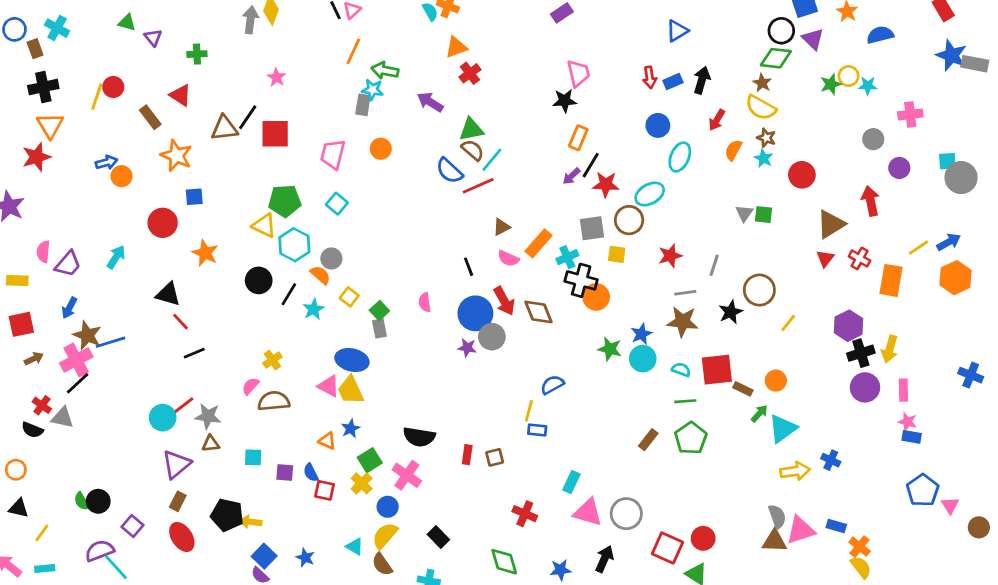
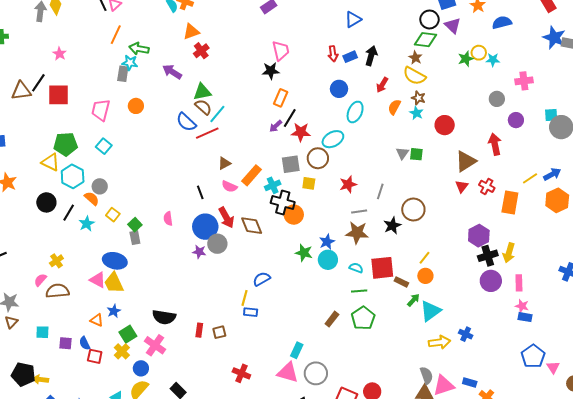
yellow line: (788, 323) -> (424, 258), moved
brown triangle: (211, 444) -> (11, 322), turned -40
cyan rectangle: (571, 482) -> (297, 350), moved

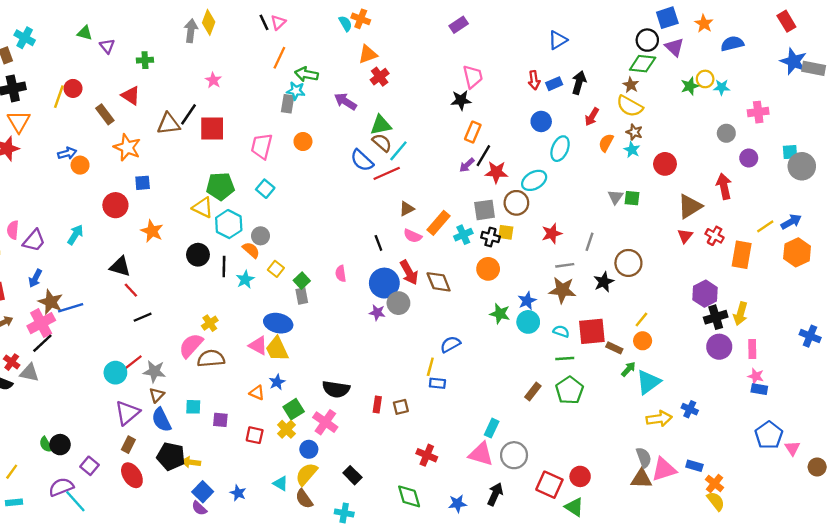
black cross: (283, 202) -> (490, 237), moved, size x0.7
black line: (69, 213) -> (224, 267), turned -30
pink semicircle: (40, 280) -> (191, 346), size x1.6
blue semicircle: (85, 343) -> (161, 420), moved, size x1.5

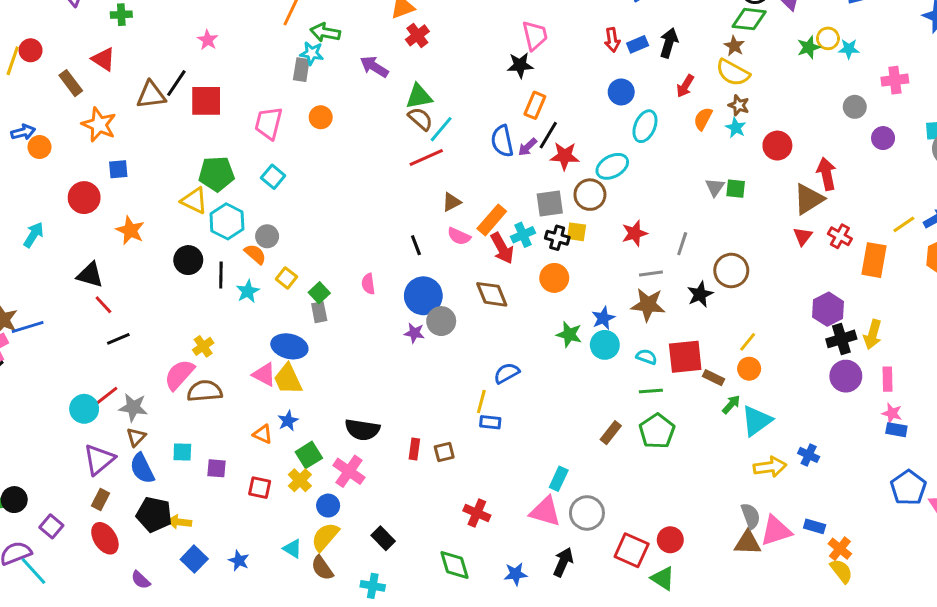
blue semicircle: (362, 160) -> (502, 141), moved, turned 35
red arrow: (724, 186) -> (826, 174), moved
red arrow: (409, 272) -> (502, 248), moved
purple semicircle: (199, 508) -> (141, 580), moved

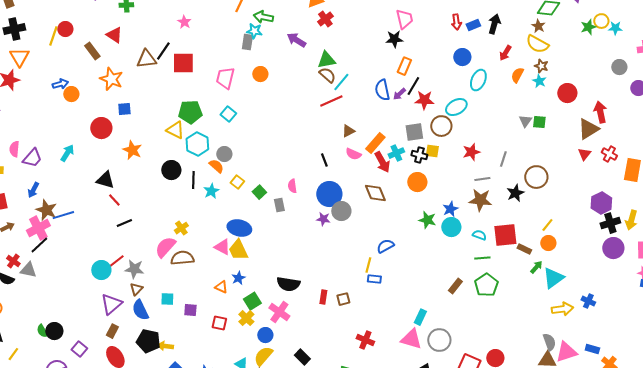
gray rectangle: (319, 312) -> (279, 205), moved

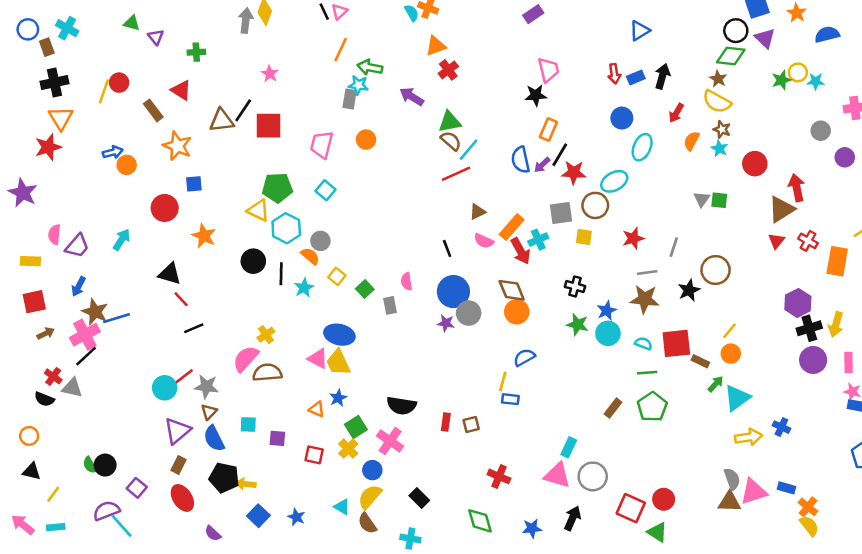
black cross: (419, 155) -> (575, 286), moved
orange circle: (417, 182) -> (517, 312), moved

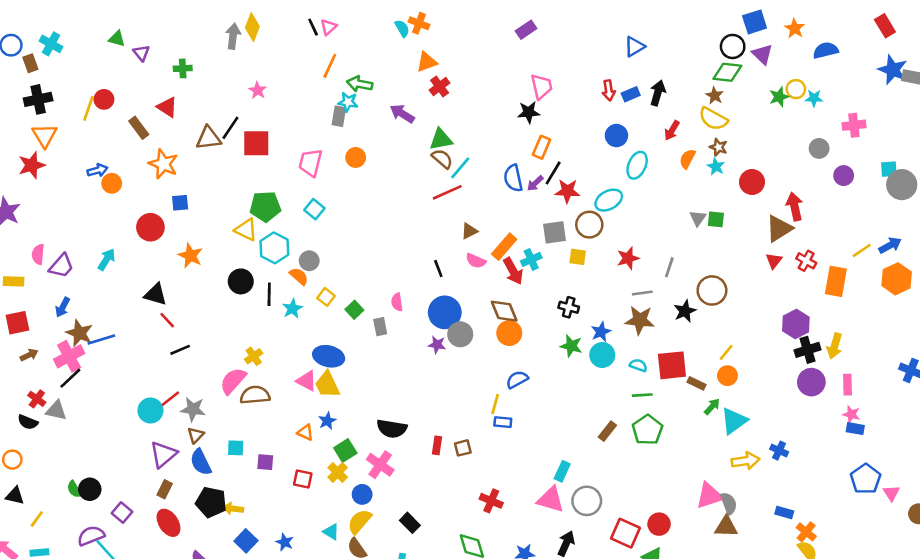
pink triangle: (754, 492) -> (709, 496), moved

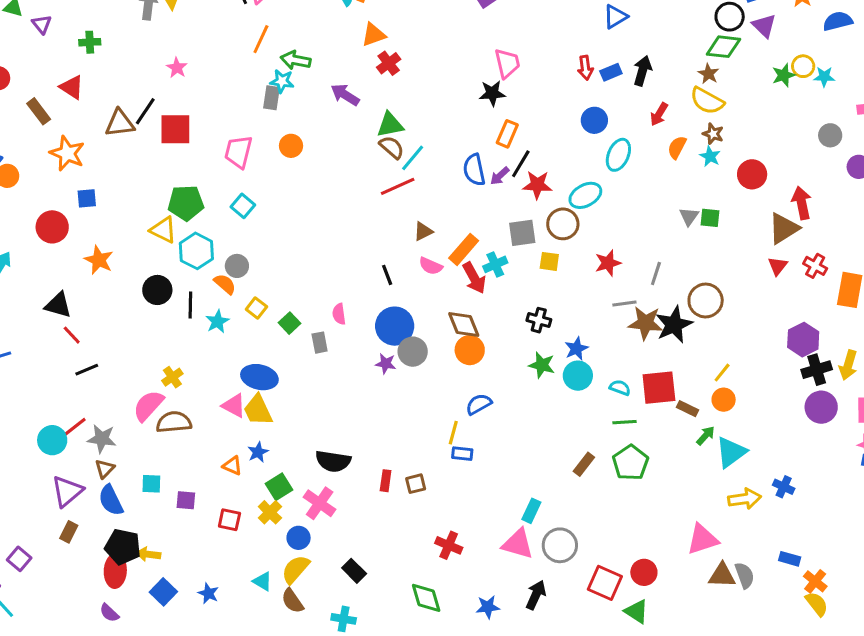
black star: (685, 311) -> (674, 325), size x1.4
brown star: (640, 320) -> (645, 323), moved
gray semicircle: (729, 503) -> (745, 575), moved
red ellipse: (168, 523) -> (115, 571), moved, turned 36

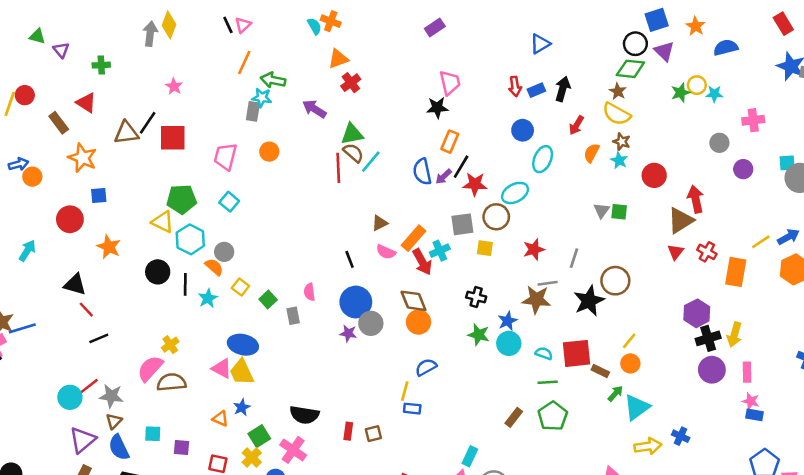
red line: (398, 186) -> (338, 168), moved, turned -68
brown star: (645, 323) -> (536, 300), moved

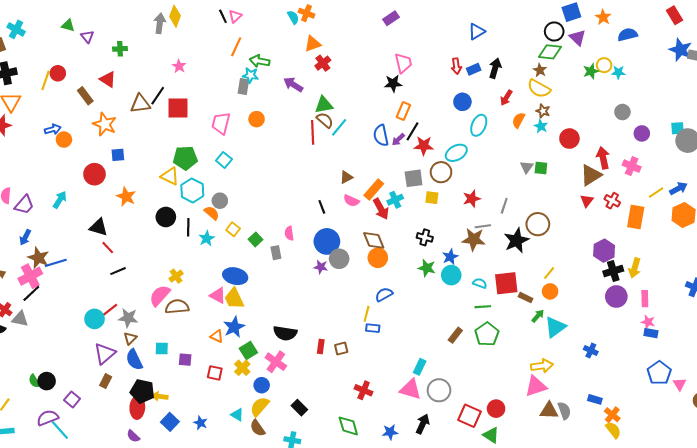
pink cross: (753, 120) -> (632, 166), moved, turned 30
blue star: (242, 407) -> (234, 327), size x1.5
yellow arrow: (648, 446) -> (542, 366), moved

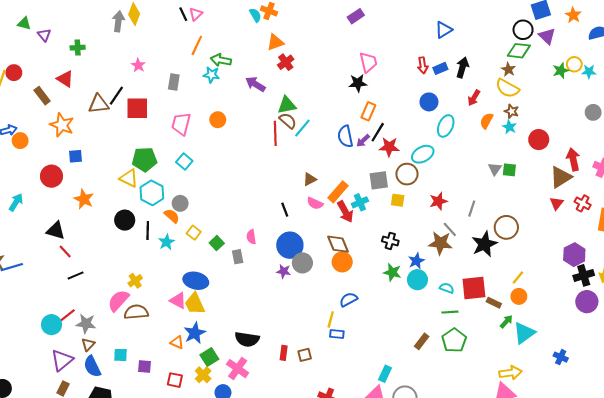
gray rectangle: (243, 87) -> (174, 82), moved
gray line: (483, 226) -> (450, 229), turned 56

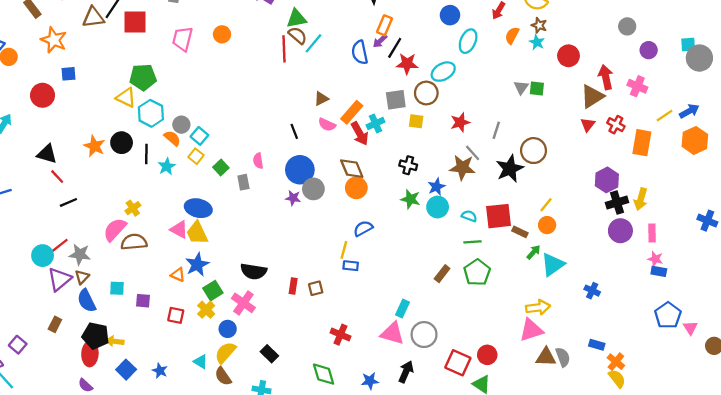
purple arrow: (363, 141) -> (380, 41), moved
cyan square: (184, 162) -> (199, 136), moved
orange star: (84, 199) -> (94, 146), moved
purple triangle: (62, 360) -> (59, 279), moved

